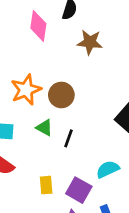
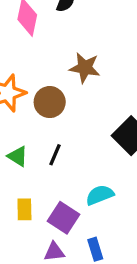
brown star: (90, 42) -> (85, 68), moved
green triangle: (44, 128) -> (18, 156), moved

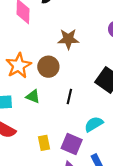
black line: (55, 155) -> (69, 97), moved
green triangle: (18, 156) -> (33, 97), moved

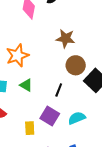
brown circle: (48, 67) -> (76, 65), moved
purple square: (72, 144) -> (50, 116), moved

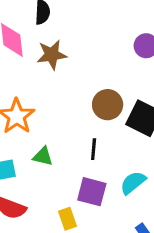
brown star: (66, 38) -> (52, 55), moved

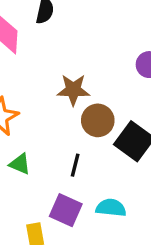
brown star: (52, 55) -> (73, 90), moved
cyan semicircle: (133, 183) -> (111, 208), turned 36

